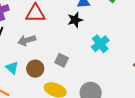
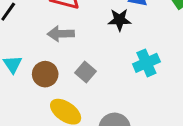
gray arrow: (27, 40) -> (61, 34), moved

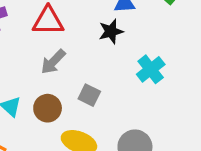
gray arrow: (61, 34) -> (53, 62), turned -30

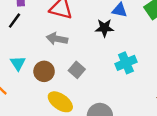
gray arrow: (53, 62) -> (57, 39), turned 42

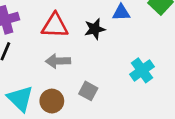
black star: (104, 28) -> (95, 29), moved
cyan triangle: (18, 63) -> (20, 99), size x1.5

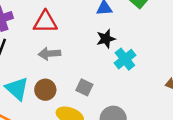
black star: (95, 29) -> (106, 39), moved
gray square: (88, 91) -> (84, 87), moved

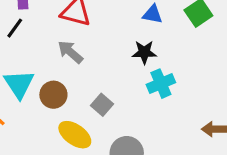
gray arrow: (49, 54) -> (70, 52), turned 30

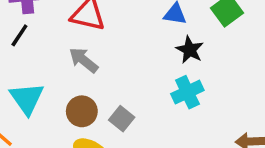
black star: (144, 52) -> (190, 50), moved, turned 30
brown circle: (53, 95) -> (82, 111), moved

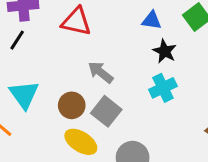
gray arrow: (84, 60) -> (101, 72), moved
gray square: (122, 119) -> (106, 111), size x1.4

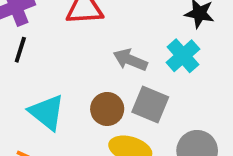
cyan cross: (163, 88) -> (183, 56), moved

